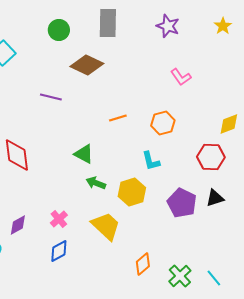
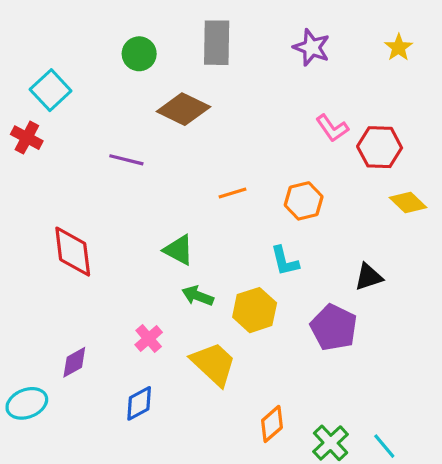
yellow diamond: (229, 124) -> (408, 202), turned 65
red hexagon: (211, 157) -> (380, 147), moved
black triangle: (215, 198) -> (369, 277), moved
pink cross: (59, 219) -> (149, 339), moved

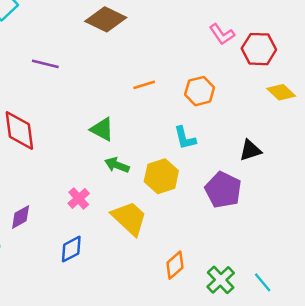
purple line: (126, 160) -> (45, 64), moved

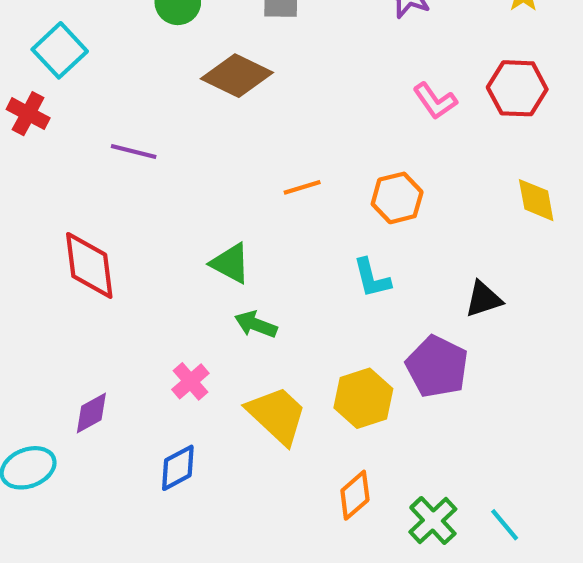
red hexagon: (259, 49) -> (517, 88), moved
yellow diamond: (281, 92) -> (536, 200), turned 36
yellow hexagon: (161, 176) -> (363, 398), moved

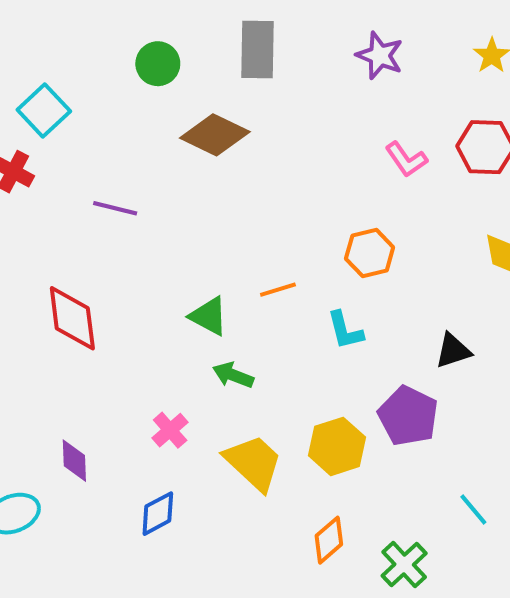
orange line: (302, 187) -> (278, 290), moved
purple diamond: (91, 413) -> (74, 461), turned -63
cyan line: (505, 525) -> (473, 510), moved

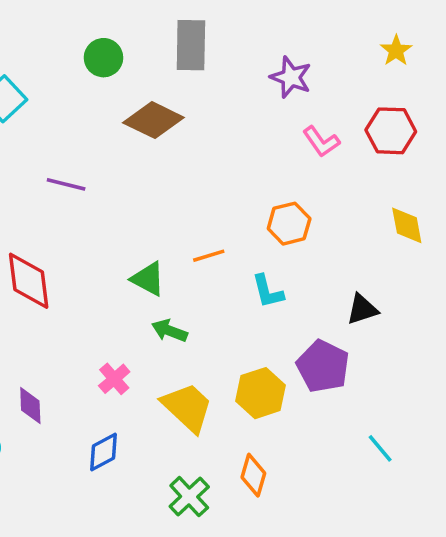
purple star: (380, 56) -> (291, 77), moved
orange diamond: (329, 540) -> (253, 475), turned -33
green cross: (404, 564) -> (189, 497), moved

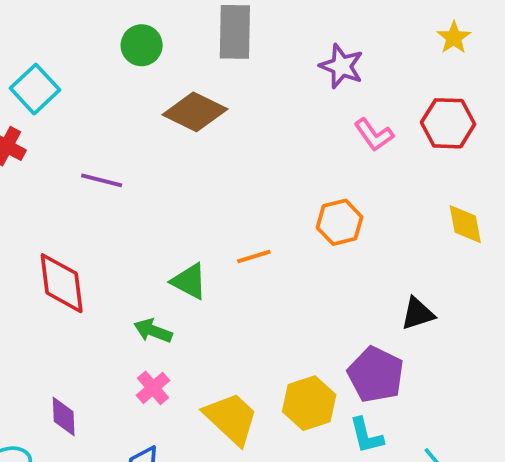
cyan L-shape: (268, 291) -> (366, 435), moved
green arrow: (170, 331) -> (153, 331), moved

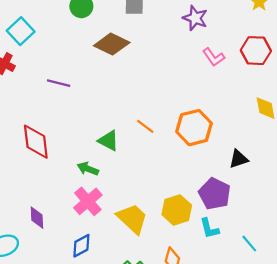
orange hexagon: (340, 222) -> (194, 128), moved, size x1.4
orange line: (254, 257) -> (145, 126), turned 54
pink cross: (153, 388) -> (88, 201), size x1.5

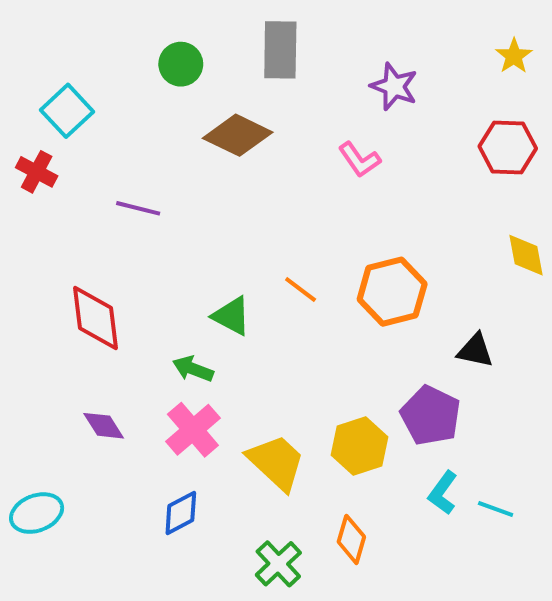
pink L-shape: (214, 57) -> (360, 160), moved
black triangle: (239, 159) -> (475, 351), turned 30
purple diamond: (37, 218) -> (104, 426), moved, turned -30
cyan L-shape: (209, 228) -> (443, 493), moved, turned 50
cyan line: (249, 244) -> (496, 509), turned -30

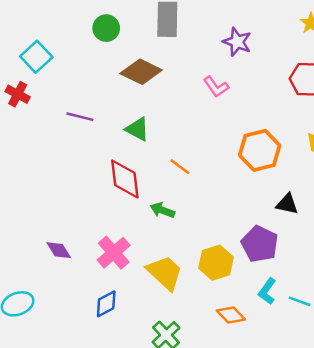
orange hexagon: (392, 292) -> (260, 150), moved
green triangle: (232, 316) -> (137, 129), moved
red diamond: (95, 318) -> (125, 179), moved
green arrow: (193, 369) -> (162, 210), moved
orange diamond: (351, 539) -> (231, 315), moved, turned -60

